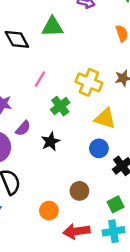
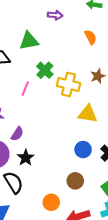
green cross: (60, 106) -> (45, 70), moved
black star: (51, 142) -> (26, 158), moved
blue circle: (99, 148) -> (83, 150), moved

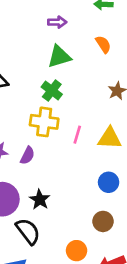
green triangle: (29, 41) -> (59, 57), moved
yellow cross: (68, 85) -> (44, 122), moved
pink line: (25, 88) -> (77, 135), moved
purple semicircle: (17, 134) -> (27, 155), moved

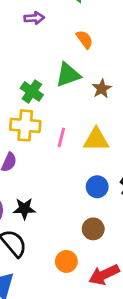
green triangle: (59, 57) -> (68, 75), moved
black star: (40, 200) -> (24, 209), turned -30

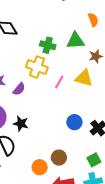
green cross: (32, 91) -> (48, 45), turned -35
yellow triangle: (96, 140) -> (84, 78), moved
brown circle: (93, 229) -> (59, 158), moved

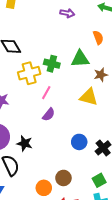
yellow cross: (37, 67) -> (29, 73), moved, turned -35
pink line: (59, 82) -> (46, 93), moved
purple semicircle: (19, 89) -> (49, 115), moved

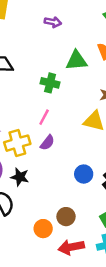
purple arrow: (67, 13) -> (53, 22), moved
green triangle: (80, 59) -> (76, 60), moved
yellow cross: (29, 73) -> (17, 143), moved

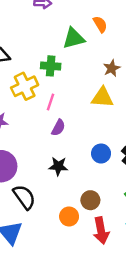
yellow cross: (17, 143) -> (25, 86), moved
black star: (20, 177) -> (58, 166), moved
red arrow: (71, 247) -> (101, 231), turned -80

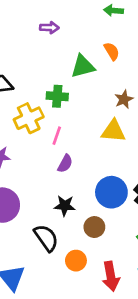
blue circle: (101, 153) -> (111, 192), size x1.5
black semicircle: (24, 197) -> (46, 238), moved
brown circle: (90, 200) -> (94, 227), moved

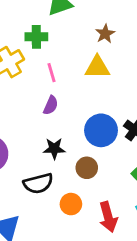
pink line: (57, 136) -> (52, 73), moved, turned -30
black semicircle: (46, 238) -> (38, 183), turned 116

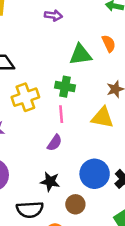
green cross: (36, 37) -> (65, 87), moved

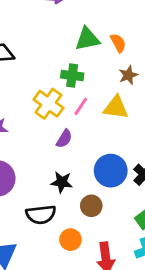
orange semicircle: (109, 43) -> (118, 43), moved
yellow cross: (25, 97) -> (49, 104), moved, turned -32
pink line: (61, 114) -> (81, 106), moved, turned 42

